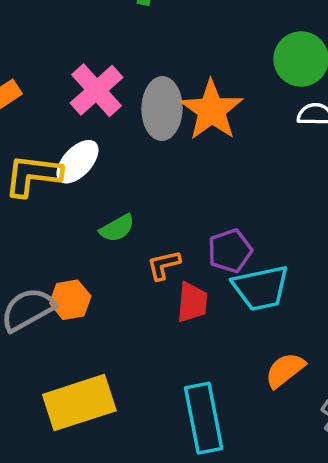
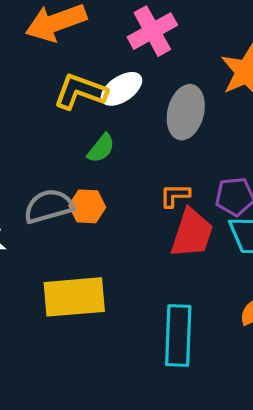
gray ellipse: (162, 109) -> (186, 112), moved
green semicircle: (117, 228) -> (101, 148), moved, turned -36
red trapezoid: (192, 302) -> (192, 233), size x1.4

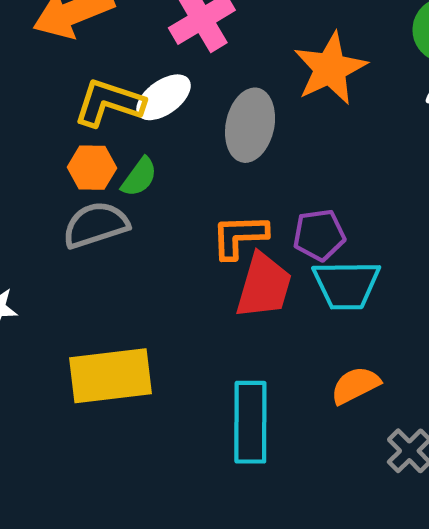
orange L-shape: (175, 195) -> (239, 236), size x1.4
gray semicircle: (49, 206) -> (96, 225), moved
orange hexagon: (87, 206) -> (92, 168), moved

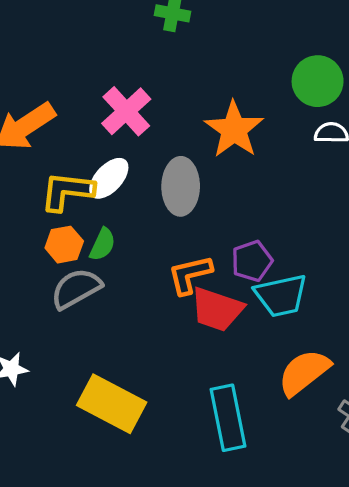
red trapezoid: (264, 286) -> (217, 309), turned 104
yellow rectangle: (111, 376) -> (112, 404), turned 46
orange semicircle: (355, 385) -> (304, 372), size x1.4

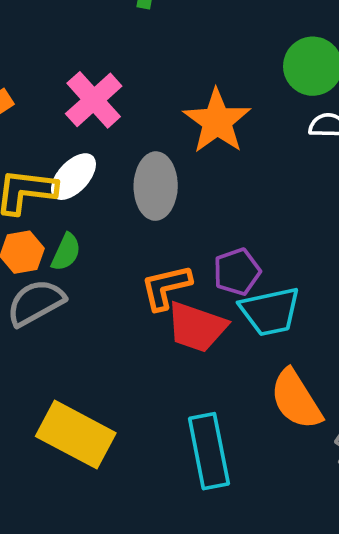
orange semicircle: (304, 372) -> (296, 399), turned -84

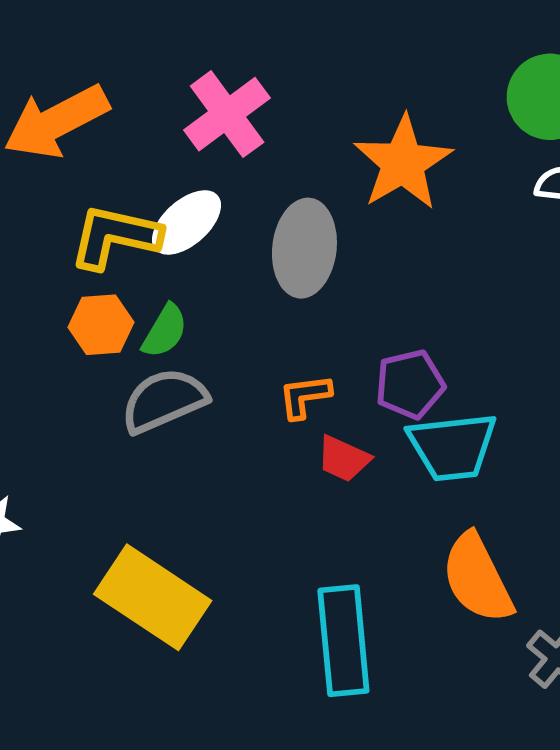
orange L-shape: (166, 287) -> (305, 396), size x0.7
gray semicircle: (36, 303) -> (164, 400), moved
red trapezoid: (197, 327) -> (343, 459), size x0.6

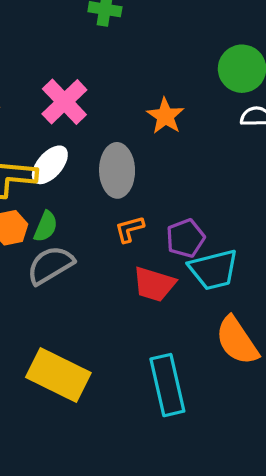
orange star: (403, 163) -> (165, 116), size x0.7
orange L-shape: (305, 396) -> (129, 229), moved
red trapezoid: (343, 459) -> (154, 284), size x1.4

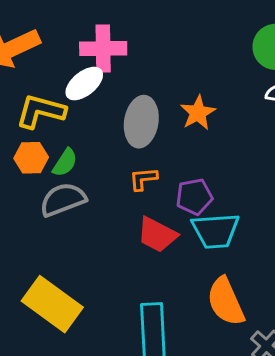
pink cross: (64, 102) -> (103, 48), turned 33
orange star: (165, 116) -> (198, 113), moved
white ellipse: (50, 165) -> (84, 84), moved

